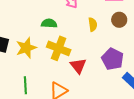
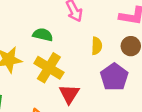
purple pentagon: (113, 59) -> (114, 77), moved

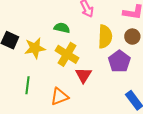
yellow semicircle: (97, 46) -> (105, 37), size x1.6

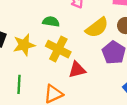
yellow semicircle: (105, 37) -> (97, 28), turned 55
red triangle: (83, 75) -> (77, 70), turned 48

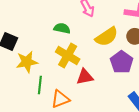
yellow star: (24, 45) -> (27, 62), moved
green line: (19, 84) -> (40, 85), moved

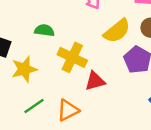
green semicircle: (62, 28) -> (44, 30), moved
green line: (40, 85) -> (34, 106), moved, turned 54

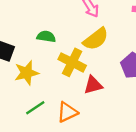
yellow semicircle: (117, 31) -> (96, 39), moved

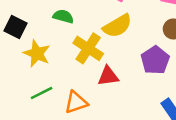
yellow star: (27, 73) -> (37, 53), turned 30

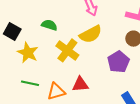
red triangle: (108, 76) -> (80, 84), moved
green line: (42, 93) -> (30, 83), turned 36

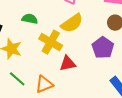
green line: (30, 83) -> (17, 79), turned 36
red triangle: (80, 84) -> (68, 63), moved

